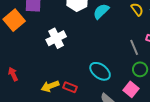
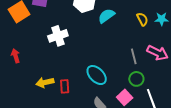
red arrow: (13, 74) -> (16, 56), moved
red rectangle: (70, 87) -> (65, 86), turned 56

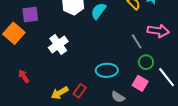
cyan ellipse: (97, 75) -> (107, 70), turned -30
red rectangle: (65, 86) -> (80, 91), turned 56

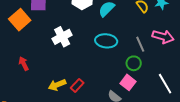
green circle: (146, 62) -> (134, 63), moved
cyan ellipse: (107, 70) -> (106, 41), moved
pink square: (140, 83) -> (128, 82), moved

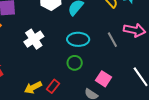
green circle: (134, 63) -> (75, 63), moved

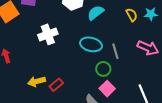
gray line: (112, 40) -> (115, 51), moved
green circle: (75, 63) -> (103, 69), moved

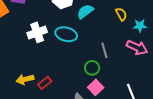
cyan star: (151, 14) -> (140, 26), moved
cyan ellipse: (91, 44) -> (66, 34), moved

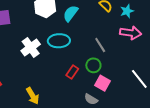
yellow arrow: (25, 79) -> (33, 96), turned -90
red rectangle: (45, 83) -> (72, 72), moved

